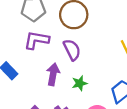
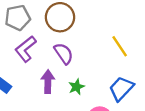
purple L-shape: (36, 40) -> (26, 49), turned -40

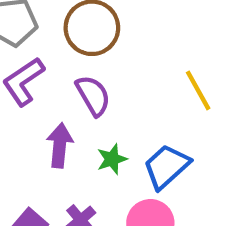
blue trapezoid: (121, 89) -> (166, 166), moved

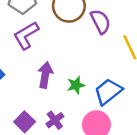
purple semicircle: (93, 96) -> (100, 21), moved

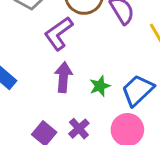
purple L-shape: (26, 35) -> (59, 33), moved

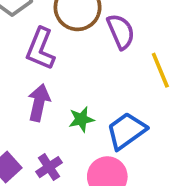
purple L-shape: (59, 33) -> (40, 49), turned -40

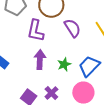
purple semicircle: (121, 32) -> (72, 28), moved

